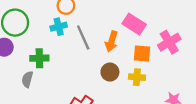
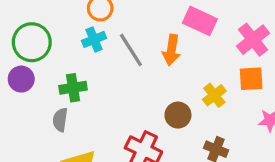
orange square: (142, 54) -> (251, 79), moved
brown circle: (110, 72) -> (178, 115), moved
yellow cross: (137, 77) -> (214, 95), turned -35

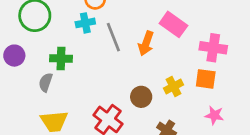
pink cross: (253, 40) -> (213, 48), turned 36
purple circle: (21, 79) -> (14, 56), moved

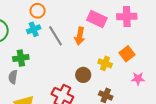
pink cross: (213, 48) -> (127, 17), moved
orange square: (206, 79) -> (127, 54), turned -35
yellow cross: (174, 86) -> (105, 63), turned -32

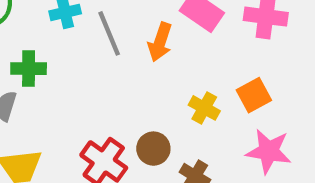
brown circle: (83, 75) -> (153, 149), moved
pink star: (138, 79) -> (269, 151), size x1.5

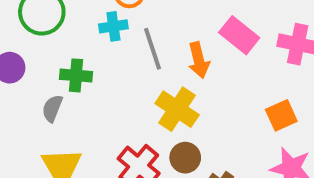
orange arrow: (160, 42) -> (199, 60), turned -36
yellow cross: (204, 108) -> (177, 109), moved, size x1.5

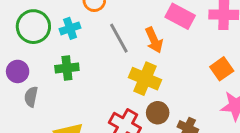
cyan cross: (113, 26) -> (70, 28), moved
gray semicircle: (52, 108) -> (31, 97), moved

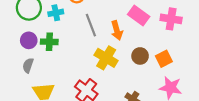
purple circle: (18, 71) -> (29, 40), moved
gray semicircle: (31, 97) -> (28, 65), moved
brown circle: (158, 113) -> (140, 56), moved

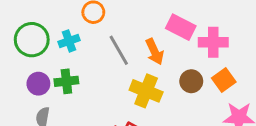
pink cross: (171, 19) -> (213, 42), moved

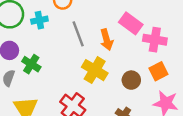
green cross: (66, 81) -> (31, 64), moved, turned 30
brown circle: (191, 81) -> (131, 80), moved

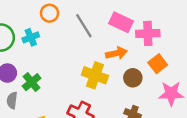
gray line: (78, 34) -> (84, 26), moved
orange arrow: (107, 40) -> (116, 53), moved, turned -75
green cross: (31, 64) -> (32, 82), turned 30

